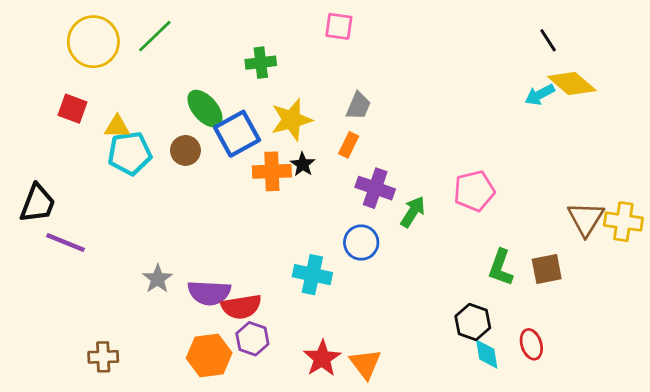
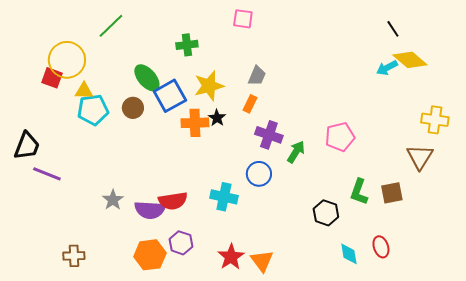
yellow circle: (93, 42) -> (67, 60), moved
yellow cross: (623, 222) -> (435, 120), moved
red semicircle: (241, 307) -> (173, 201), moved
black hexagon: (473, 322) -> (326, 213), moved

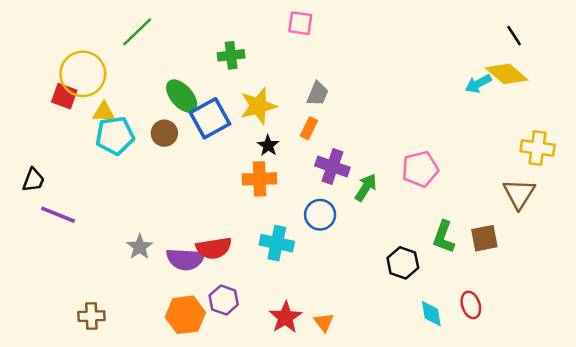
black line: (393, 29) -> (514, 36), moved
orange cross: (195, 123) -> (260, 179), moved
black trapezoid: (27, 146) -> (33, 180), size x0.7
orange triangle: (262, 261) -> (324, 322), size x0.7

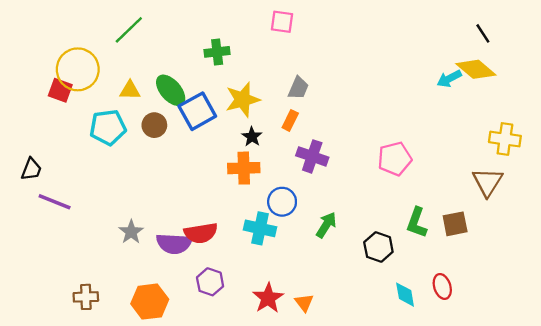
yellow triangle: (104, 112) -> (130, 90), moved
green arrow: (366, 188) -> (326, 225), moved
blue circle: (320, 215) -> (282, 202), moved
orange hexagon: (185, 315) -> (150, 302), moved

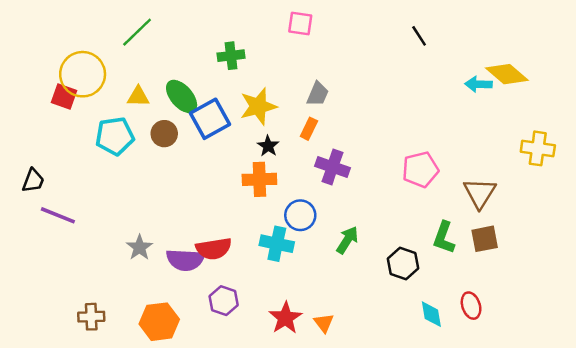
black line: (483, 33) -> (419, 36), moved
cyan arrow: (449, 79) -> (478, 84), turned 30
brown triangle: (488, 182) -> (480, 193), moved

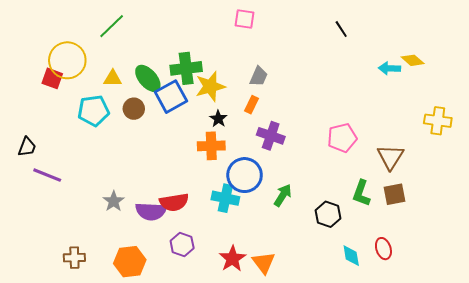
green cross: (231, 56) -> (186, 68), moved, size x1.4
yellow diamond: (507, 74) -> (413, 60), size x0.7
blue circle: (300, 215) -> (245, 175), size x1.4
orange triangle: (324, 323) -> (264, 263), size x1.4

